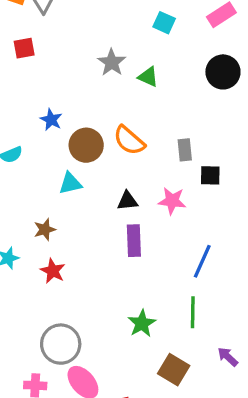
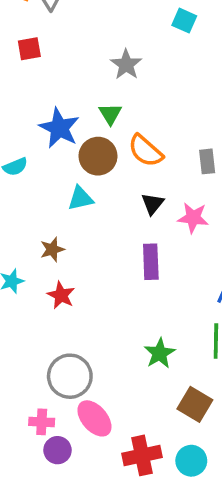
green triangle: (148, 77) -> (110, 114), moved, turned 35
blue star: (51, 120) -> (59, 128), size x1.6
black triangle: (128, 201) -> (153, 204), moved, turned -45

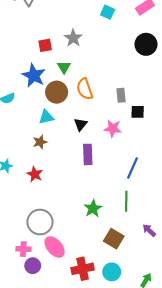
red square: (29, 49) -> (45, 45), moved
orange semicircle: (146, 151) -> (85, 89), turned 30
black triangle: (153, 204) -> (81, 124), moved
brown star: (52, 249) -> (40, 142), moved

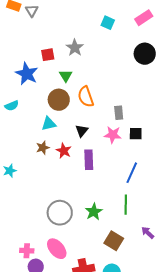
blue star: (34, 75) -> (27, 74), moved
gray rectangle: (121, 95) -> (119, 113), moved
black square: (138, 112) -> (136, 134), moved
red star: (35, 174) -> (64, 151), moved
gray circle: (40, 222) -> (60, 213), moved

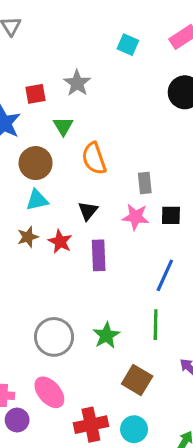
brown circle: (59, 100) -> (36, 163), moved

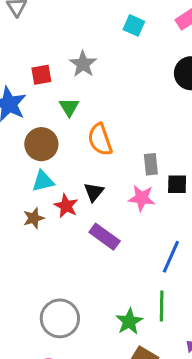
black square: (171, 215) -> (177, 184), moved
red star: (60, 242) -> (66, 206), moved
purple rectangle: (99, 255) -> (105, 237), turned -52
green star: (106, 335) -> (129, 321), moved

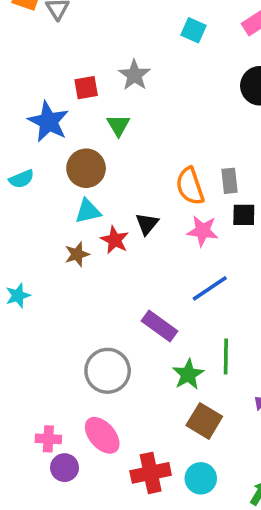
orange semicircle: (100, 140) -> (190, 186), moved
gray rectangle: (151, 164) -> (229, 181), moved
purple rectangle: (105, 237) -> (160, 326), moved
blue line: (171, 257) -> (210, 288), moved, turned 32

